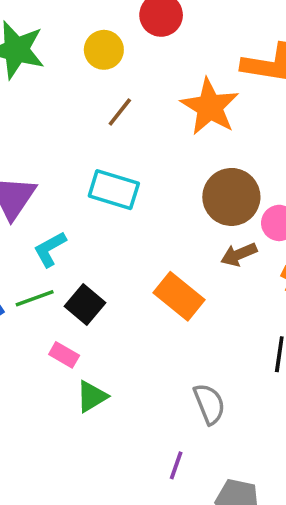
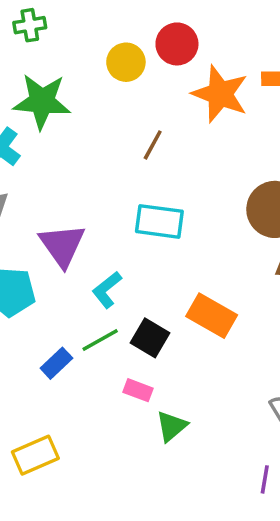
yellow circle: (104, 50) -> (126, 62), moved
orange star: (210, 107) -> (220, 94), moved
orange rectangle: (179, 296) -> (212, 316), moved

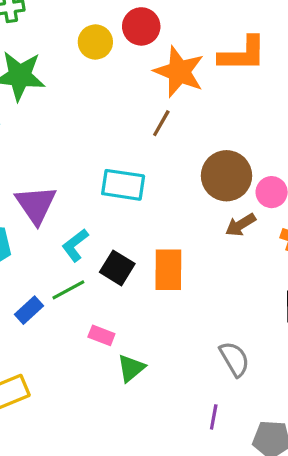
brown line: (153, 145) -> (161, 123), moved
orange rectangle: (212, 316) -> (168, 270), turned 60
black square: (150, 338) -> (117, 268), moved

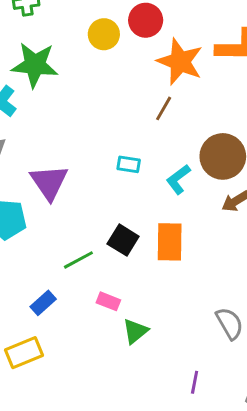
cyan rectangle: (123, 185) -> (129, 164), size x0.6
cyan L-shape: (75, 245) -> (178, 179), moved
blue rectangle: (29, 310) -> (43, 303), moved
purple line: (214, 417) -> (195, 382), moved

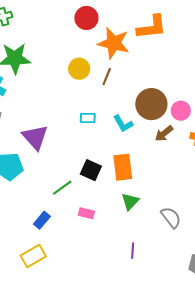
yellow circle: (104, 34) -> (79, 69), moved
cyan L-shape: (178, 179) -> (123, 124), turned -75
green triangle: (135, 331) -> (130, 201), moved
purple line: (195, 382) -> (133, 251), moved

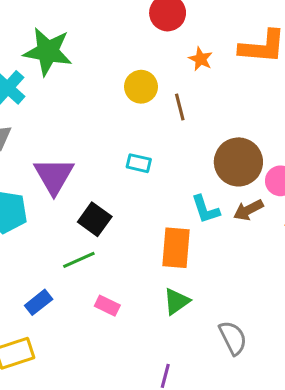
orange star: (114, 43) -> (201, 59), size x0.5
brown line: (107, 77) -> (180, 107), turned -48
cyan L-shape: (123, 124) -> (205, 209), moved
black square: (91, 170) -> (95, 219), moved

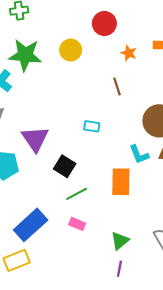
yellow circle: (141, 87) -> (71, 50), moved
green line: (79, 260) -> (77, 194), moved
green triangle: (176, 301) -> (120, 241), moved
blue rectangle: (39, 302) -> (31, 225), size x1.8

